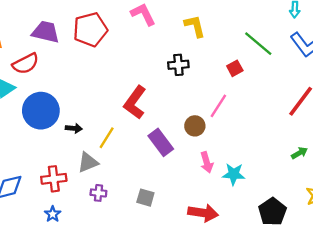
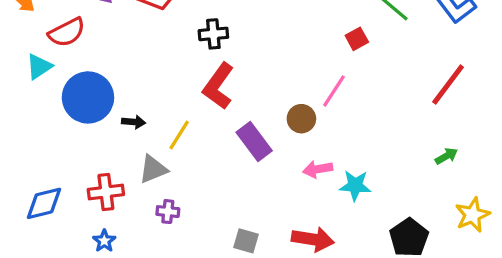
black cross: (178, 65) -> (213, 34), moved
pink arrow: (207, 162) -> (318, 169), turned 96
gray square: (145, 198) -> (246, 241), moved

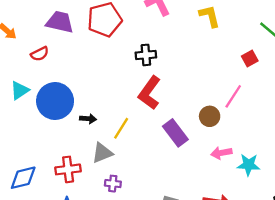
red semicircle: (67, 32) -> (40, 54), size x0.7
cyan triangle: (39, 67) -> (20, 90), moved

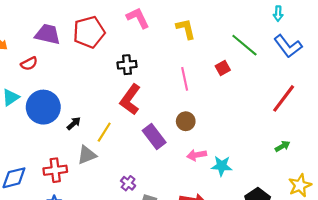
pink line: (233, 96) -> (185, 79), moved, turned -45
black arrow: (88, 119) -> (74, 123), turned -48
purple cross: (113, 184) -> (128, 183), moved, turned 32

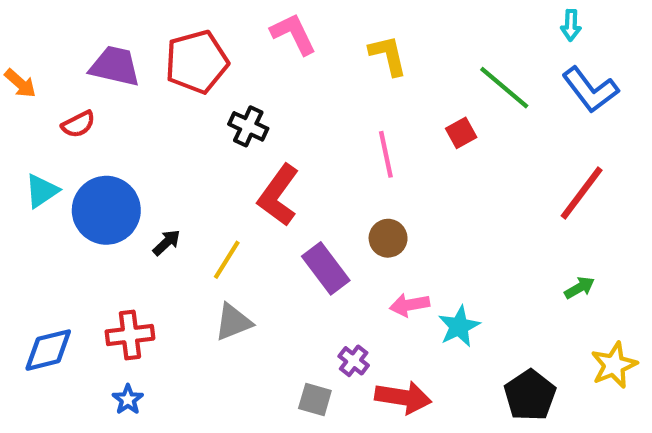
black cross: (127, 65) -> (248, 126), moved, turned 30
gray triangle: (87, 155) -> (233, 322), moved
cyan star: (222, 166) -> (459, 326), turned -30
purple cross: (128, 183) -> (354, 361), moved

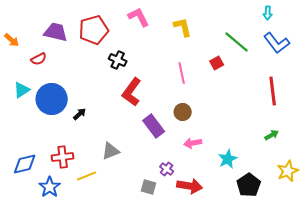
red line: (582, 193) -> (273, 91), turned -44
yellow line: (227, 260) -> (87, 176), moved, turned 36
cyan star: (459, 326) -> (228, 159), moved
blue star: (128, 400) -> (50, 187), moved, size x1.5

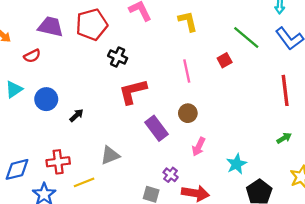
red L-shape: (132, 92) -> (133, 92), turned 40
blue circle: (52, 99) -> (46, 99), size x0.7
pink arrow: (193, 143) -> (199, 147), turned -54

